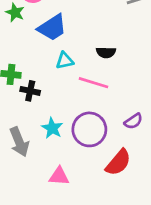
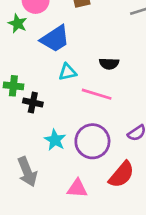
gray arrow: (19, 142) -> (27, 172), moved
pink triangle: (59, 176) -> (77, 188), moved

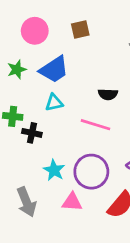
green star: (18, 23) -> (17, 69), moved, turned 30
cyan triangle: (67, 72) -> (54, 103), moved
pink triangle: (77, 188) -> (72, 202), moved

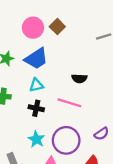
brown square: (80, 29) -> (57, 27), turned -32
pink circle: (35, 31) -> (33, 28), moved
black cross: (32, 133) -> (36, 108), moved

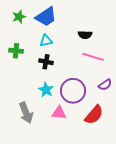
pink line: (69, 103) -> (93, 57), moved

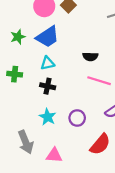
purple circle: (73, 91) -> (77, 118), size x0.6
pink triangle: (59, 113) -> (54, 155), moved

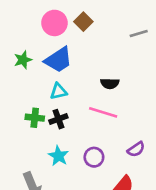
green cross: (15, 74) -> (35, 118), moved
pink line: (99, 81) -> (103, 112), moved
black cross: (48, 86) -> (58, 119), turned -32

